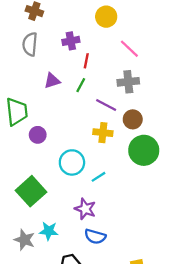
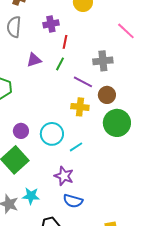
pink line: (129, 49) -> (126, 31), moved
purple circle: (38, 135) -> (21, 131), moved

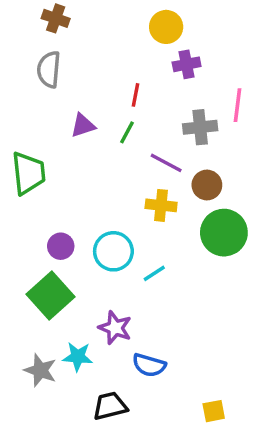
purple cross: (51, 24) -> (187, 64), moved
pink line: (126, 31) -> (237, 105), moved, turned 54
purple star: (64, 176) -> (115, 328), moved

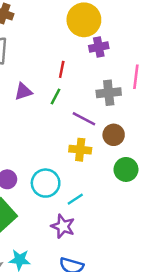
yellow circle: (166, 27) -> (84, 20), size x1.4
green circle: (224, 233) -> (126, 169), size x0.7
purple star: (115, 328) -> (63, 226), moved

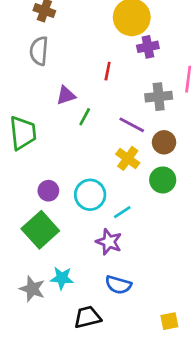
green line: (55, 96) -> (85, 117), moved
yellow cross: (80, 150) -> (128, 158), turned 30
green circle: (126, 169) -> (163, 180), moved

